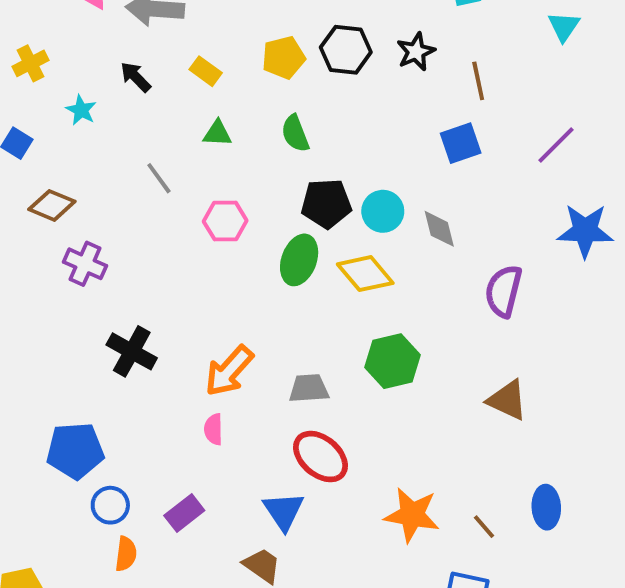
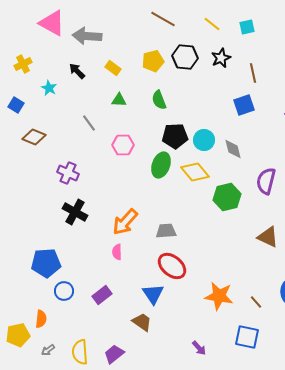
purple cross: (85, 264) -> (68, 173), moved
green hexagon: (393, 361) -> (227, 197), moved
orange semicircle: (126, 554) -> (41, 319), moved

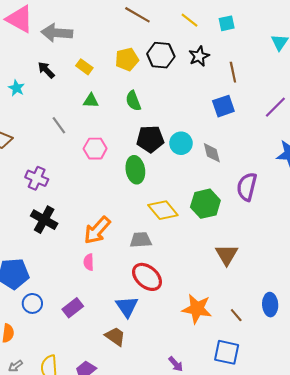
green ellipse: (161, 165) -> (135, 170), turned -30
yellow diamond: (195, 172) -> (163, 210), moved
brown triangle: (268, 237) -> (227, 255), moved, turned 35

